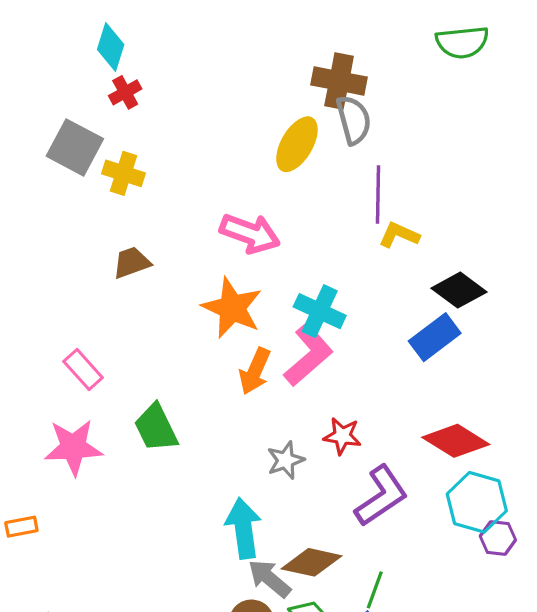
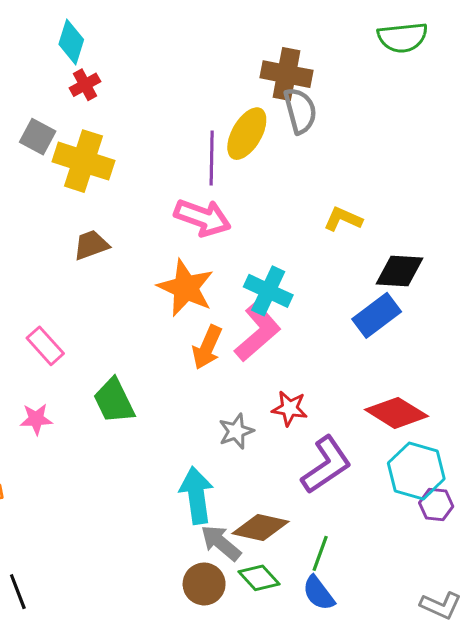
gray square: (75, 147) -> (38, 137), size x0.7
yellow cross: (124, 173) -> (83, 161), size x1.5
purple line: (378, 194) -> (212, 158), moved
black diamond: (459, 290) -> (399, 271), turned -33
pink star: (73, 447) -> (36, 419), size x0.6

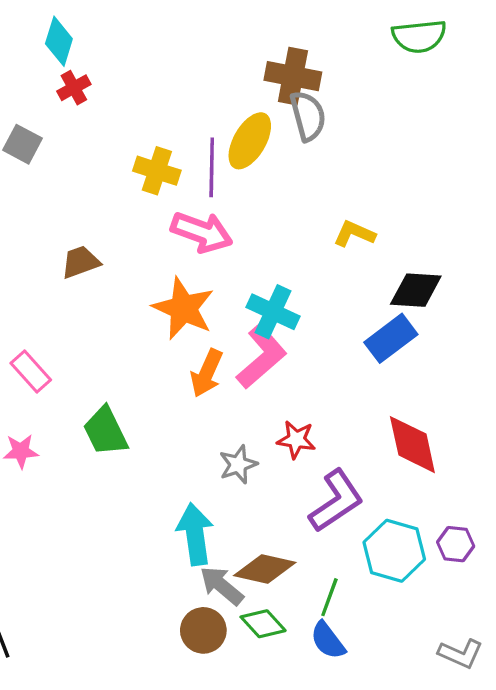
yellow cross: (83, 161) -> (157, 171), moved, size x0.7
red diamond: (396, 413) -> (412, 445), turned 46
cyan hexagon: (416, 471) -> (394, 551), moved

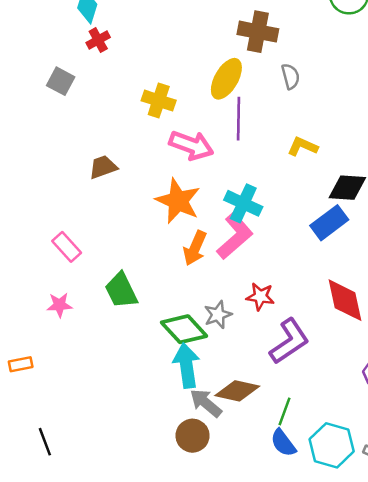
gray semicircle: (308, 116) -> (290, 76), moved, size x0.7
purple line: (212, 167) -> (238, 119), moved
cyan hexagon: (394, 551) -> (332, 445), moved
green diamond: (263, 624) -> (184, 329), moved, size x1.4

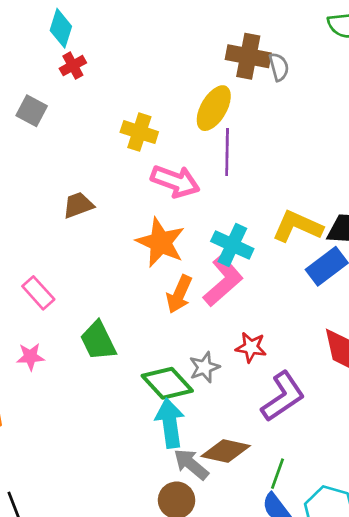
gray semicircle: (290, 76) -> (279, 67), moved
yellow L-shape: (303, 147) -> (297, 226), moved, size x1.5

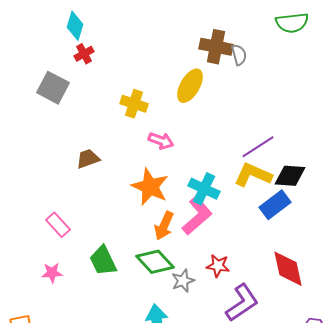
gray square: (32, 111) -> (53, 88), size x1.4
purple line: (227, 152) -> (258, 147), moved, turned 56
pink arrow: (175, 181) -> (161, 141), size x0.7
green diamond: (167, 383) -> (155, 262), moved

